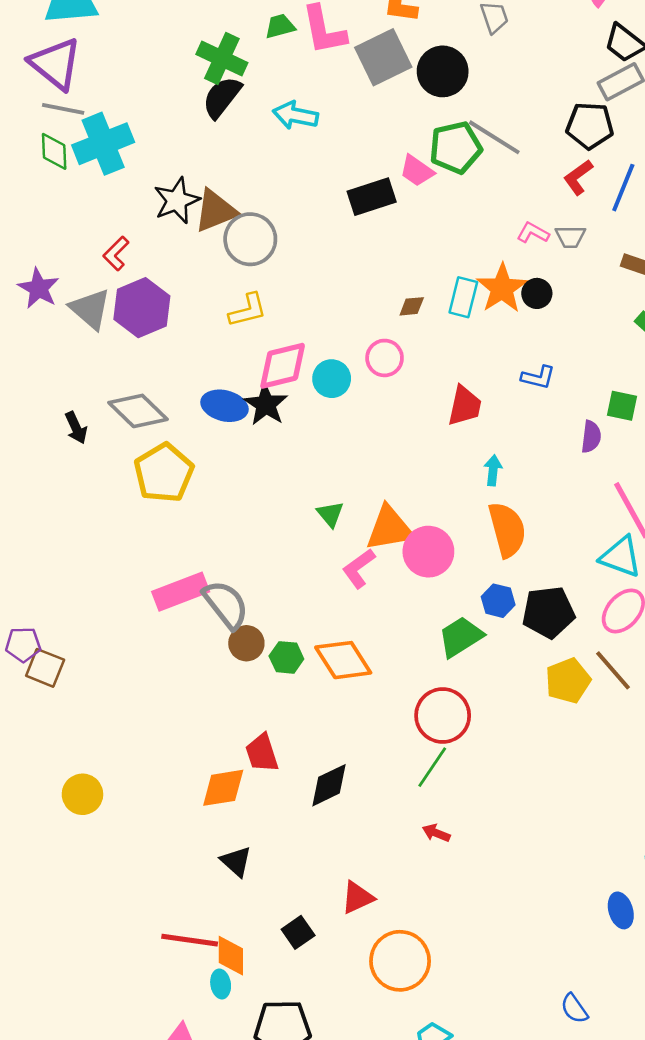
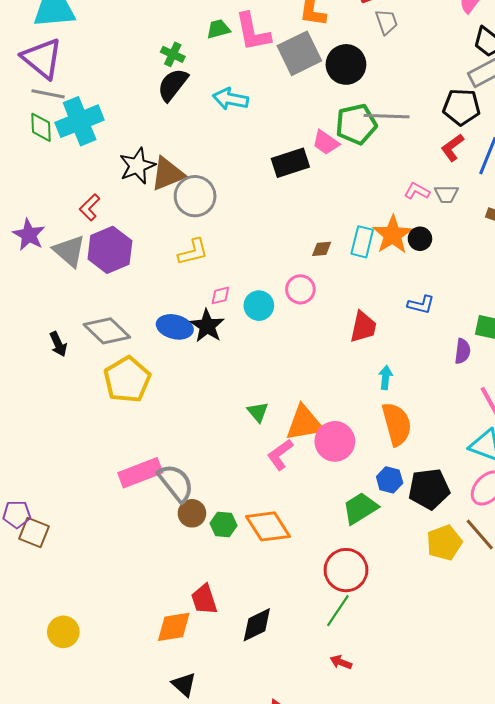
green cross: (222, 59) -> (173, 54), size x0.6
gray line: (494, 137) -> (387, 116), turned -30
pink diamond: (283, 366) -> (220, 295), size x0.5

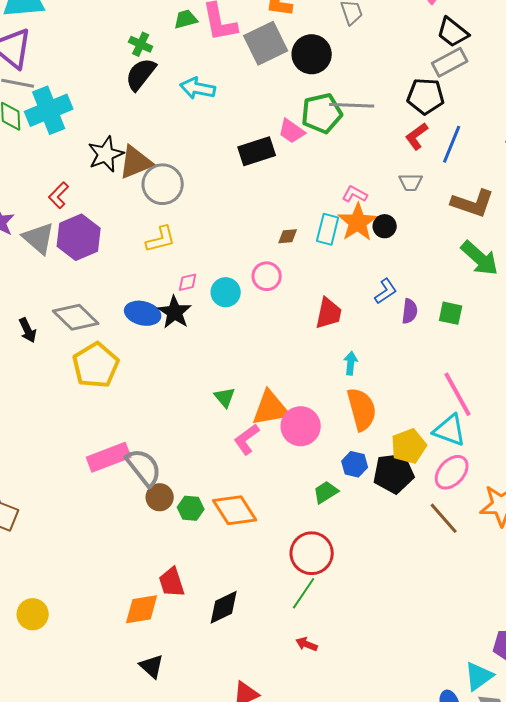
pink L-shape: (417, 191) -> (355, 194), moved
blue L-shape: (421, 305) -> (386, 291), turned -48
purple semicircle: (463, 351) -> (410, 311), moved
green trapezoid: (360, 508) -> (326, 492), size x0.7
yellow pentagon: (444, 543) -> (409, 446), moved

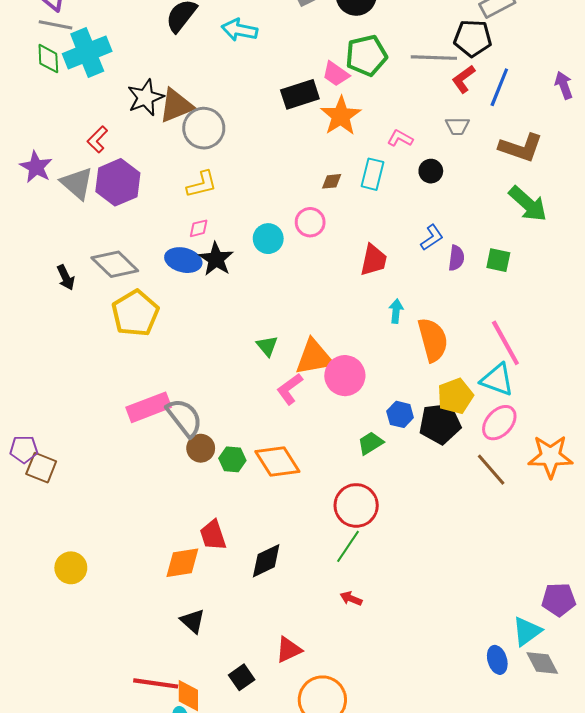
gray line: (352, 105) -> (434, 58), moved
orange star: (358, 222) -> (341, 116), moved
pink diamond: (188, 282) -> (199, 228), moved
orange semicircle: (362, 409) -> (433, 340), moved

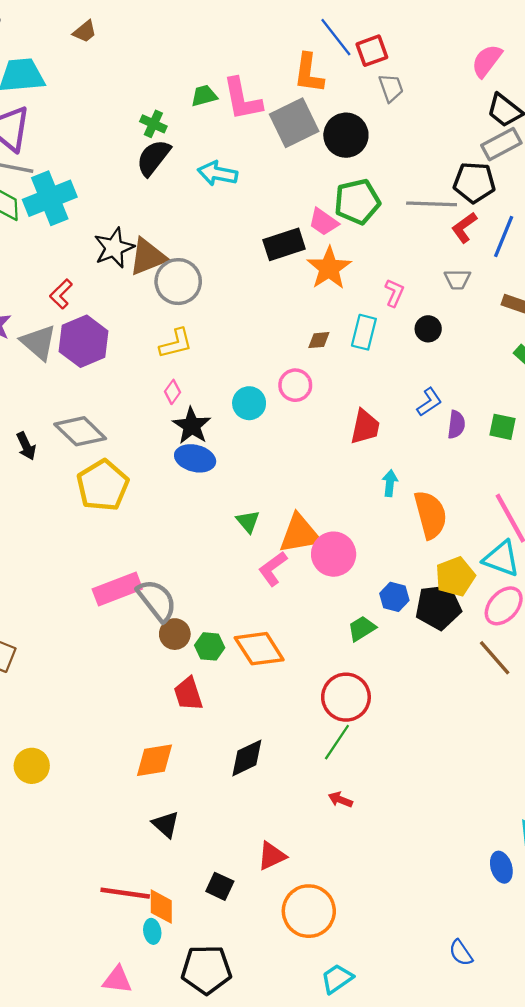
pink L-shape: (400, 138) -> (394, 293), turned 85
pink diamond: (199, 228) -> (173, 392), turned -40
blue ellipse: (183, 260) -> (195, 458), moved
red trapezoid: (213, 535) -> (188, 694), moved
black square: (242, 677) -> (220, 886), turned -30

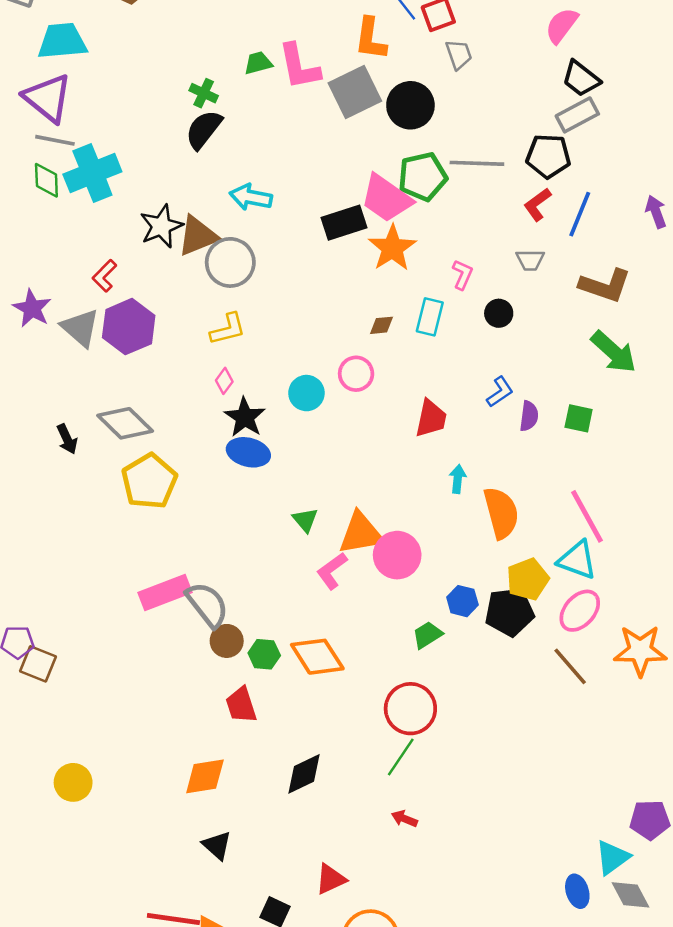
cyan arrow: (218, 173) -> (251, 197), moved
gray line: (432, 204) -> (477, 163), moved
pink trapezoid: (323, 222) -> (386, 198), size x1.6

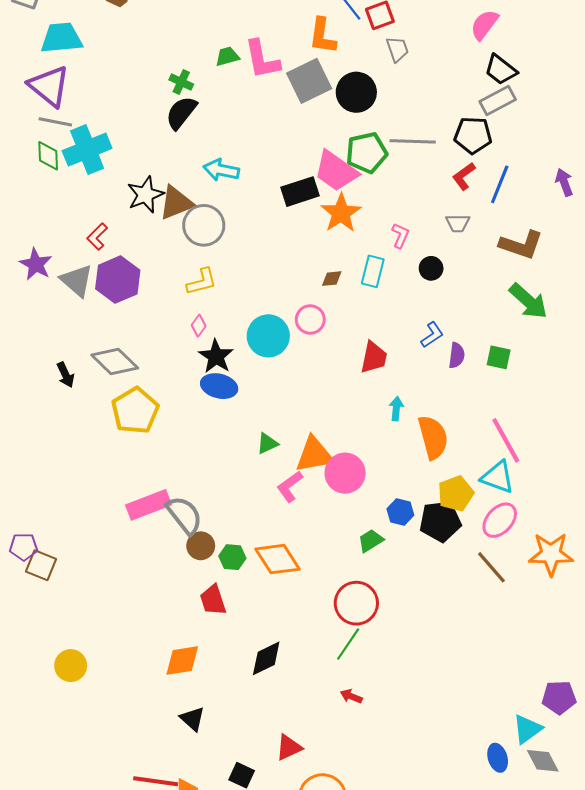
cyan circle: (306, 393) -> (268, 336), size x1.4
green triangle: (305, 520) -> (267, 443), turned 45

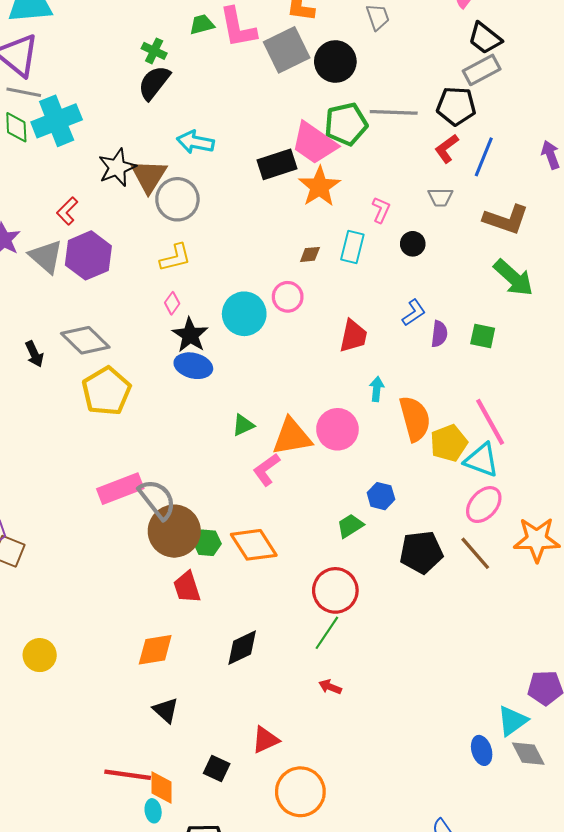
brown triangle: (176, 203) -> (149, 176), turned -36
pink circle: (345, 473) -> (337, 429), moved
yellow pentagon: (456, 494) -> (449, 443), moved
black pentagon: (440, 521) -> (421, 552), moved
brown circle: (201, 546) -> (174, 531), size x1.8

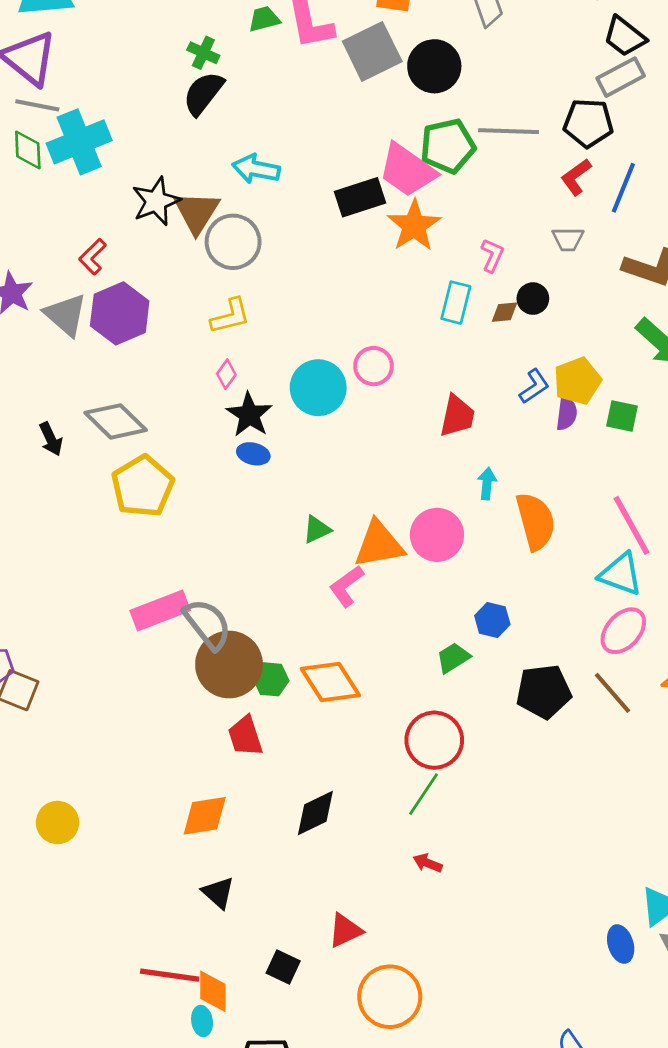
brown diamond: (310, 254) -> (505, 312), moved
blue ellipse: (193, 366) -> (253, 454), size x0.7
yellow pentagon: (449, 443) -> (577, 381), moved

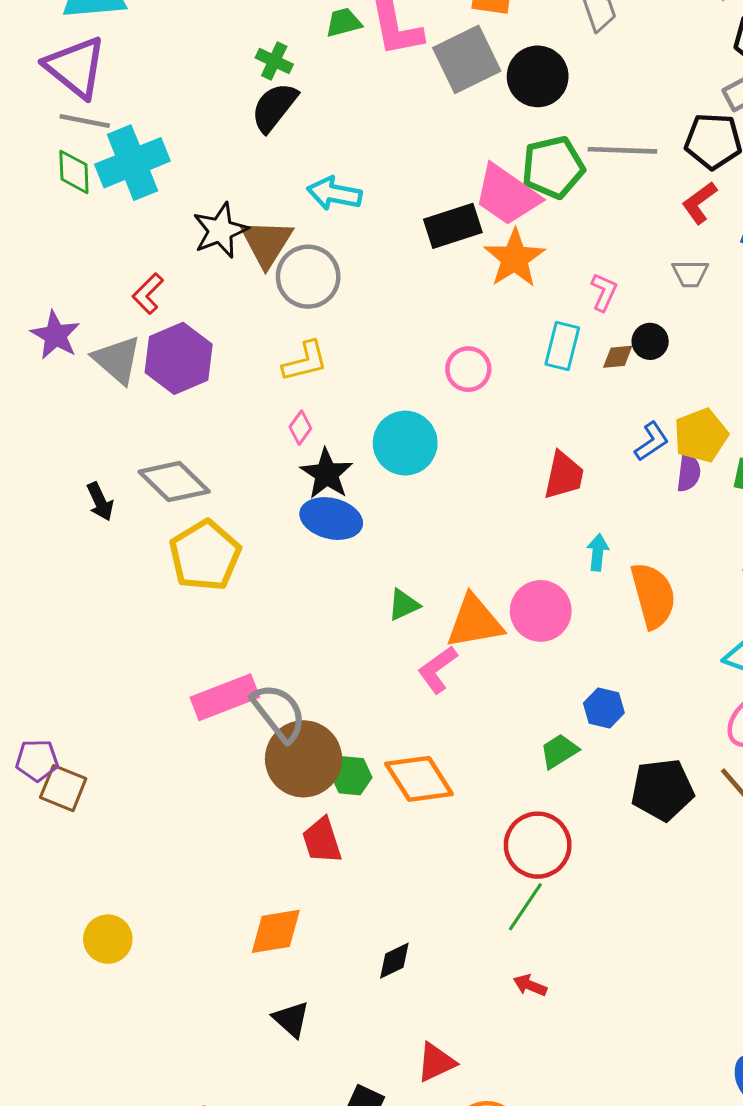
pink circle: (374, 366) -> (468, 369), moved
blue ellipse: (253, 454) -> (331, 519), size x1.6
black diamond: (315, 813) -> (394, 961), moved, size x0.7

